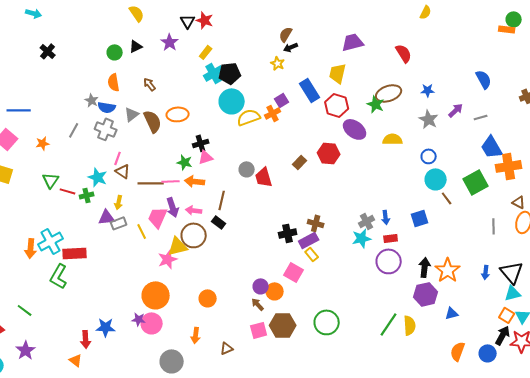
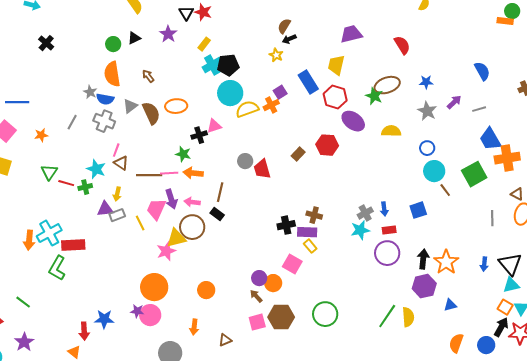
orange semicircle: (114, 82) -> (112, 74), size x1.4
pink triangle: (206, 157) -> (214, 126), moved
purple rectangle: (309, 240) -> (307, 232), turned 30

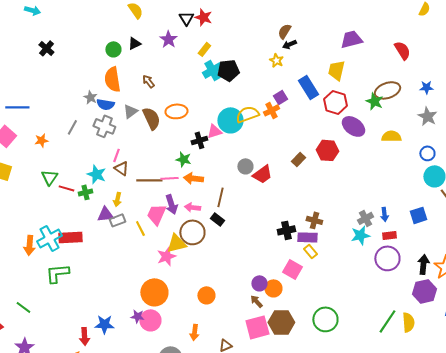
cyan circle: (230, 93) -> (230, 120), moved
red trapezoid: (262, 169) -> (262, 174), turned -110
red rectangle: (73, 245) -> (70, 237), moved
green L-shape: (57, 268) -> (57, 273), turned 55
pink square: (257, 322) -> (257, 327), size x1.4

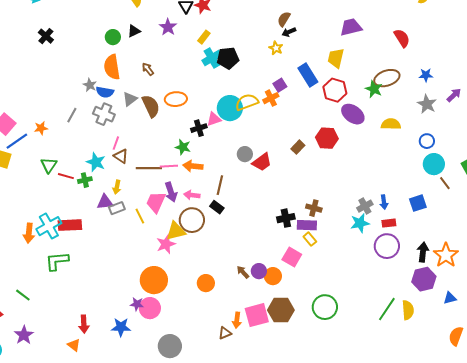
blue line: (17, 107) -> (17, 141), moved, turned -35
brown arrow: (256, 301) -> (243, 272), moved
blue star: (104, 324) -> (121, 327), moved
orange arrow: (194, 332) -> (237, 320), moved

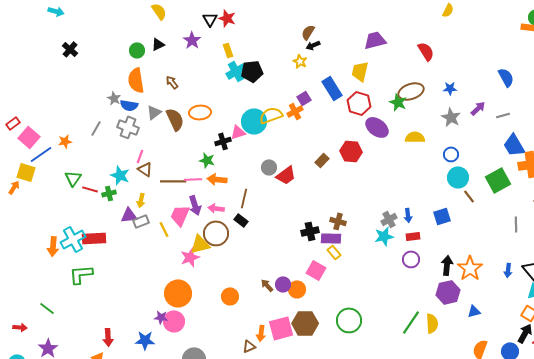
yellow rectangle: (204, 37) -> (228, 50), turned -56
purple circle: (387, 246) -> (411, 259), size x0.7

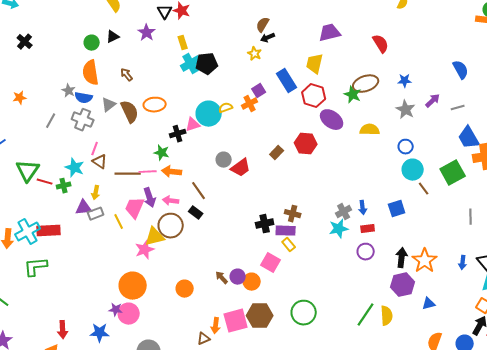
yellow semicircle: (271, 115) -> (226, 108), size x0.6
orange star: (65, 141) -> (20, 98), moved
green triangle: (73, 178) -> (28, 171), size x1.4
brown line: (244, 198) -> (199, 191), turned -48

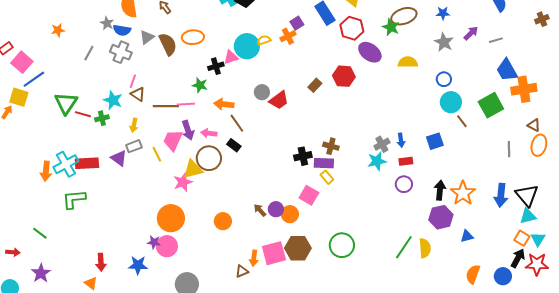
orange arrow: (172, 172) -> (224, 104), moved
purple triangle: (84, 208) -> (119, 158), moved, turned 42
blue arrow: (463, 263) -> (501, 195), size x1.6

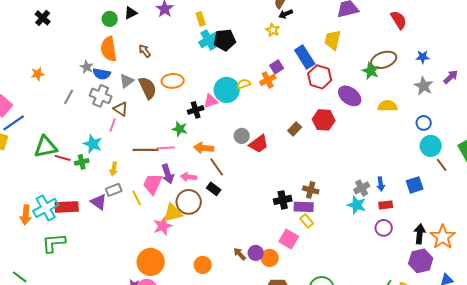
red hexagon: (352, 28) -> (320, 77), moved
brown triangle: (138, 94) -> (121, 109), moved
green triangle: (66, 103) -> (46, 147), turned 45
cyan star: (377, 161) -> (357, 205), turned 30

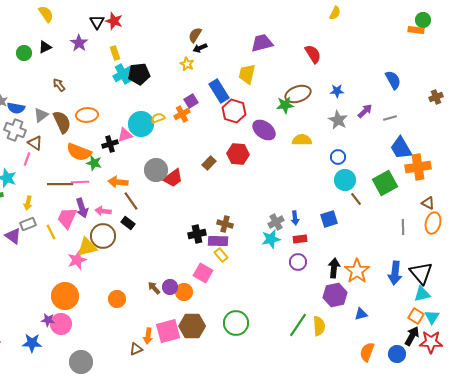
orange semicircle: (109, 49) -> (79, 152), moved, turned -60
green star: (371, 71) -> (285, 105), turned -30
gray circle: (242, 136) -> (156, 170), size x1.5
cyan star: (357, 205) -> (271, 239), turned -30

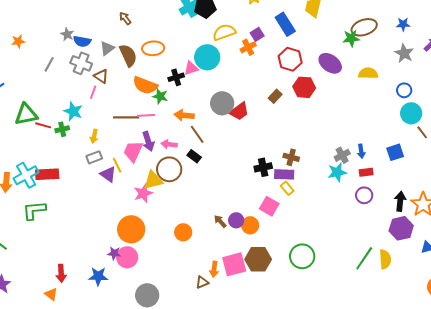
red hexagon: (234, 111) -> (290, 59), moved
yellow semicircle: (158, 118) -> (224, 32), moved, size x1.6
purple triangle: (13, 236) -> (108, 174), moved

